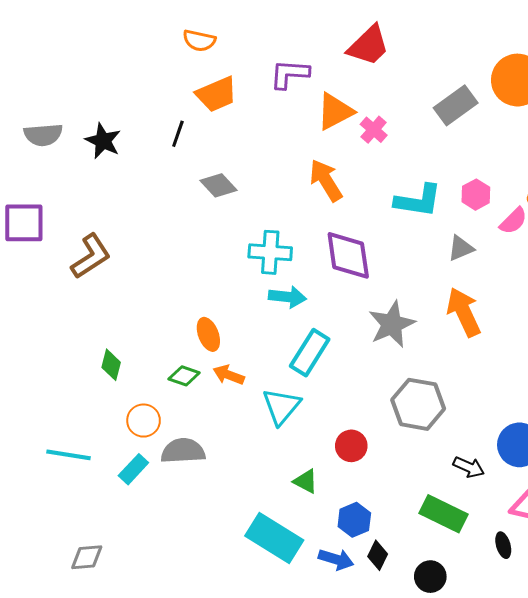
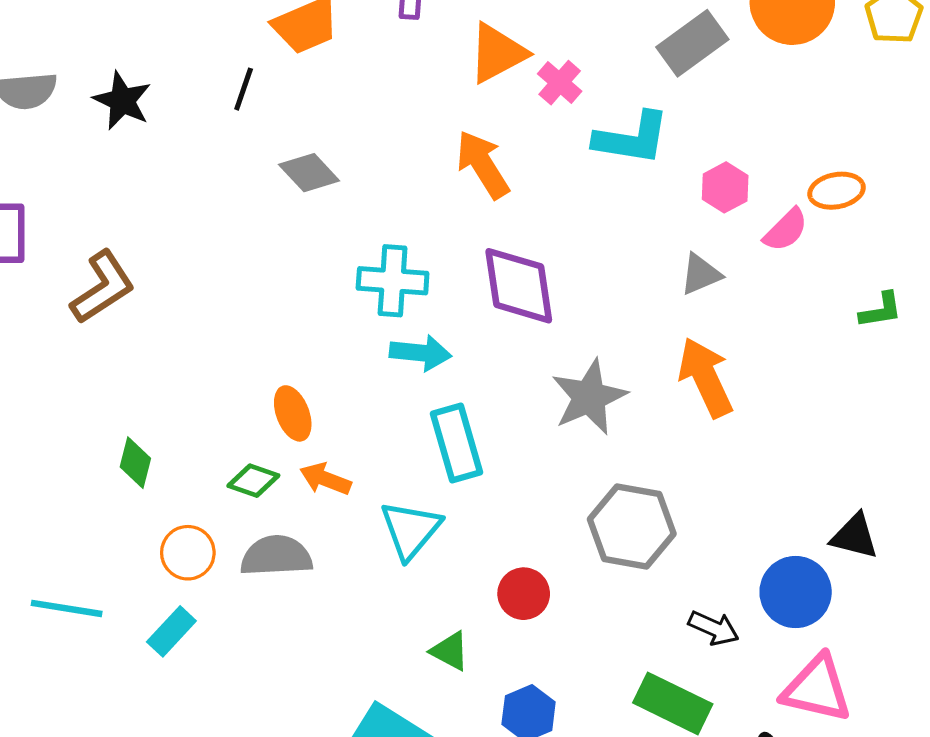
cyan L-shape: (418, 201) -> (632, 138), moved
cyan rectangle: (310, 353) -> (456, 443), turned -48
gray semicircle: (183, 451) -> (276, 556), moved

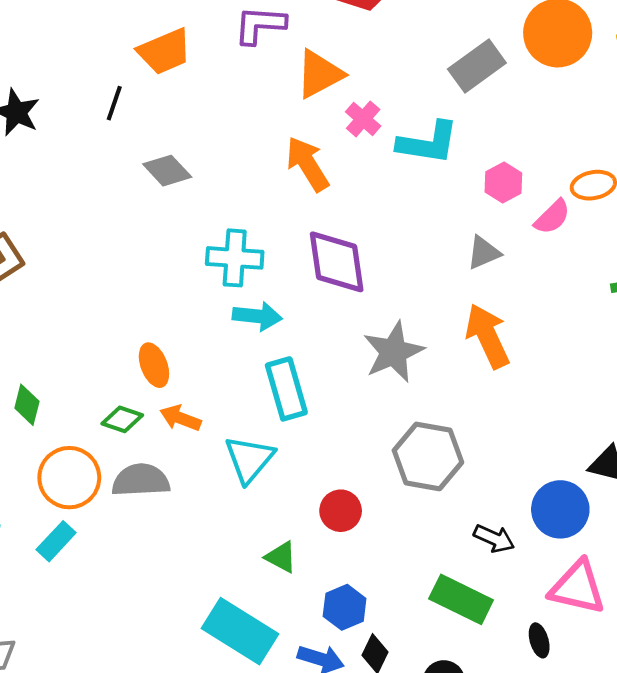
pink cross: (560, 83) -> (363, 119), moved
orange circle: (188, 553) -> (69, 478), size x1.4

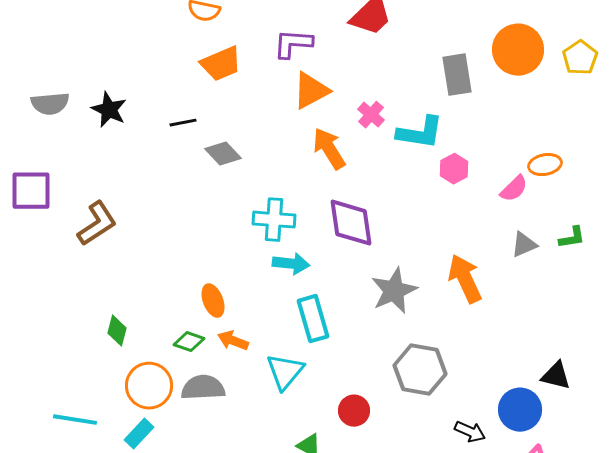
gray rectangle: (477, 66) -> (457, 75), turned -63
orange triangle: (319, 74) -> (311, 91), moved
black line: (114, 103) -> (183, 123), moved, turned 60
pink hexagon: (503, 182) -> (454, 169), moved
gray triangle: (484, 253) -> (524, 245), moved

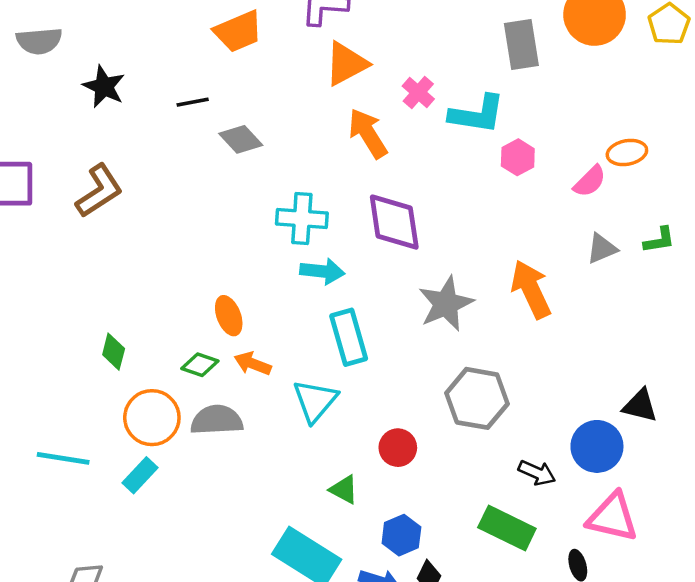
gray semicircle: (50, 104) -> (39, 41), moved
brown L-shape: (97, 224) -> (99, 191), moved

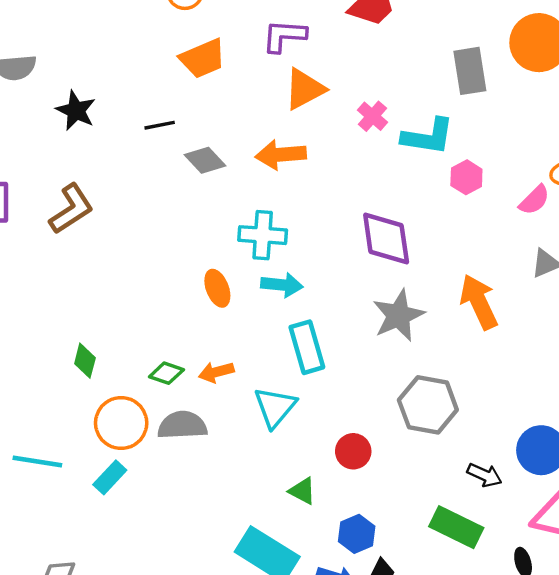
orange arrow: (368, 133) -> (281, 155), moved, turned -63
purple diamond: (394, 222) -> (386, 238), moved
orange ellipse: (229, 316) -> (217, 288), moved
orange arrow: (253, 364) -> (216, 372), turned -36

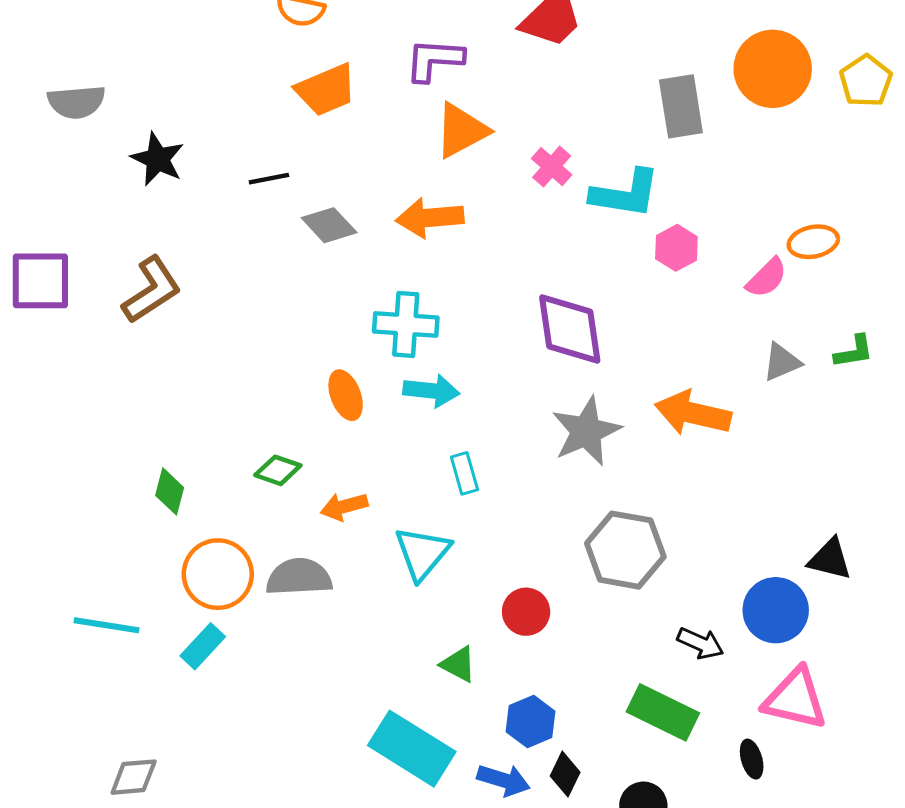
orange arrow: (479, 302) -> (693, 413), turned -52
cyan rectangle: (307, 347) -> (464, 473), size x0.6
green diamond: (166, 373) -> (278, 470), moved

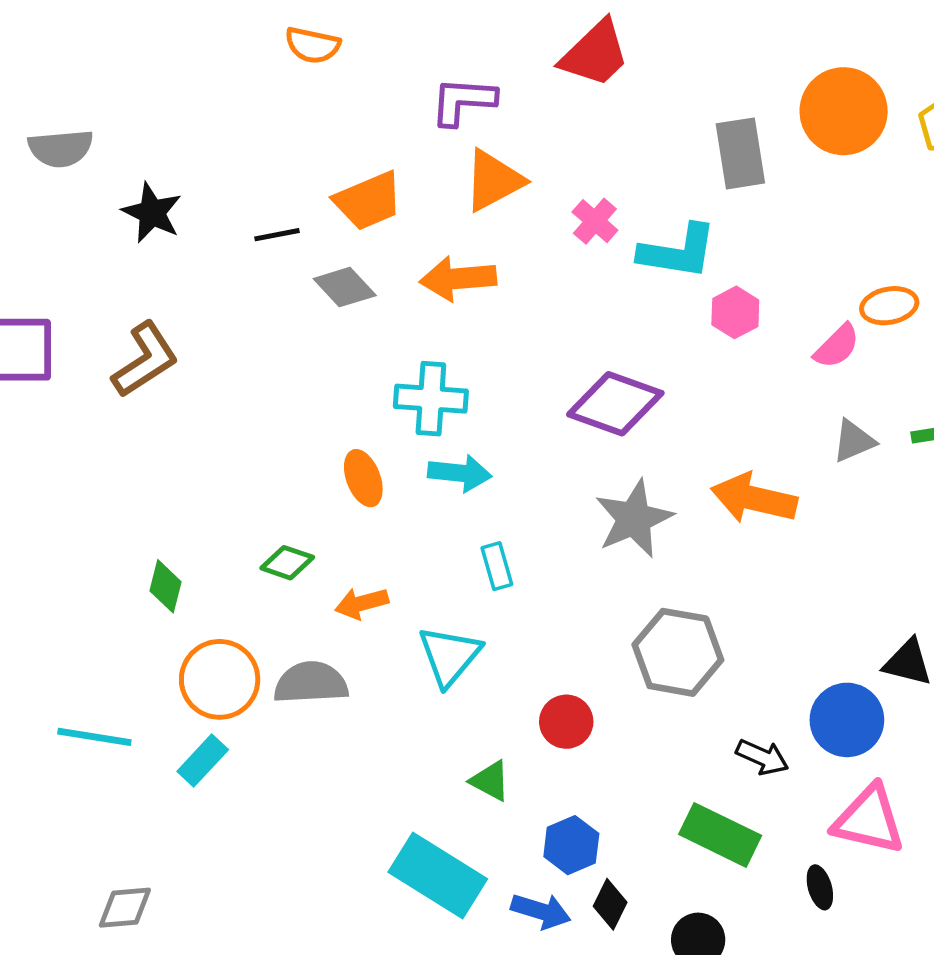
orange trapezoid: (326, 90) -> (368, 201), moved
purple diamond: (570, 329) -> (615, 404), turned -62

